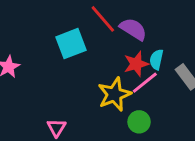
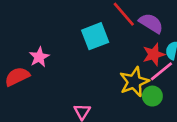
green circle: (139, 122) -> (152, 96), moved

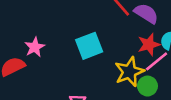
cyan square: (95, 36) -> (89, 46), moved

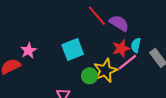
green circle: (147, 86) -> (90, 76), moved

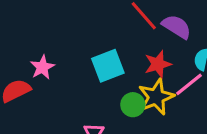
red star: (121, 48) -> (158, 64), moved

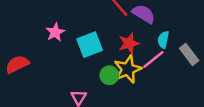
pink star: (42, 67) -> (55, 32), moved

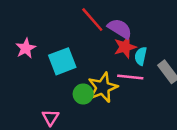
red star: (129, 43) -> (125, 47), moved
pink line: (154, 59) -> (130, 77), turned 45

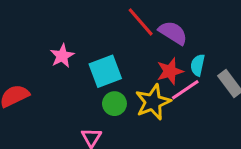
red star: (125, 47) -> (170, 71), moved
pink line: (130, 77) -> (185, 90), turned -40
green circle: (83, 94) -> (114, 104), moved

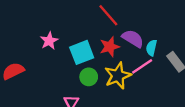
purple semicircle: (173, 33) -> (133, 39), moved
red star: (170, 71) -> (110, 47), moved

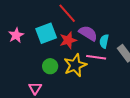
cyan square: (82, 52) -> (46, 33), moved
pink line: (142, 66) -> (96, 57), turned 42

